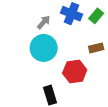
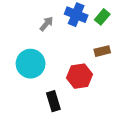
cyan circle: (44, 48) -> (31, 64), moved

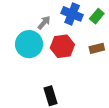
cyan circle: (31, 64) -> (29, 44), moved
red hexagon: (80, 76) -> (62, 46), moved

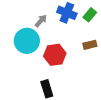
red hexagon: (62, 46) -> (55, 55), moved

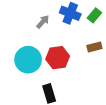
cyan circle: (27, 41) -> (28, 60), moved

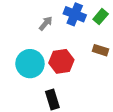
brown rectangle: (94, 47) -> (101, 50), turned 32

